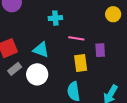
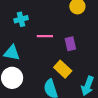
yellow rectangle: (81, 63) -> (63, 69), moved, turned -30

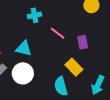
pink line: (45, 36) -> (58, 33), turned 35

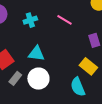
cyan cross: (35, 15) -> (30, 20), moved
pink line: (58, 33) -> (65, 20), moved

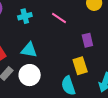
yellow rectangle: (88, 66) -> (80, 66), turned 30

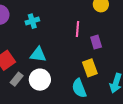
pink line: (59, 18) -> (77, 29), moved, turned 63

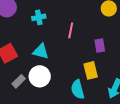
pink line: (77, 29) -> (71, 30), moved
gray rectangle: (17, 79) -> (19, 81), moved

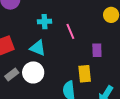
cyan cross: (39, 17) -> (44, 22), moved
pink line: (71, 30) -> (70, 31), turned -42

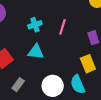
pink line: (70, 31) -> (63, 27), turned 56
white circle: (33, 72) -> (53, 86), moved

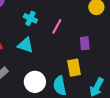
cyan cross: (35, 25) -> (30, 18), turned 32

